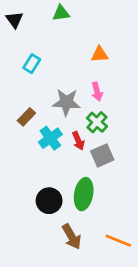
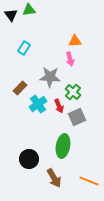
green triangle: (61, 13) -> (29, 10), moved
pink arrow: (97, 92) -> (70, 59), moved
black circle: (49, 201) -> (29, 159), moved

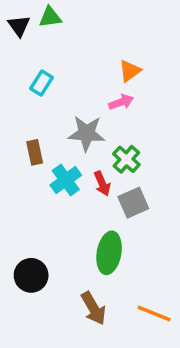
orange triangle: (75, 41) -> (130, 71), turned -32
pink arrow: (70, 59) -> (121, 102), turned -96
brown rectangle: (20, 88) -> (35, 152), turned -56
black circle: (29, 159) -> (31, 275), moved

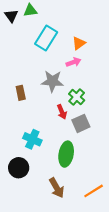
cyan rectangle: (41, 83) -> (46, 38), moved, size x1.6
cyan cross: (66, 180) -> (32, 139), moved, turned -30
orange line: (154, 313) -> (94, 191), turned -54

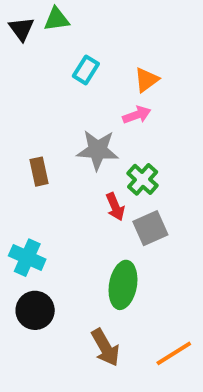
cyan rectangle: (46, 38) -> (86, 70), size x0.6
cyan cross: (32, 139) -> (27, 258), moved

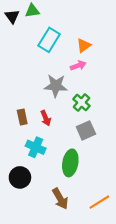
cyan rectangle: (86, 70) -> (49, 40), size x1.5
brown rectangle: (39, 172) -> (22, 117), moved
red arrow: (115, 207) -> (46, 118), moved
cyan cross: (27, 258) -> (36, 147), moved

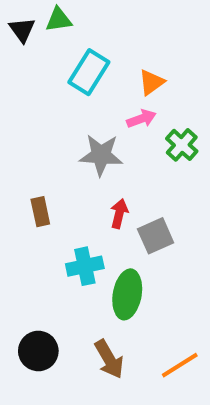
green cross: (81, 102) -> (182, 145), moved
red arrow: (46, 118) -> (119, 214), moved, turned -144
cyan cross: (36, 147) -> (85, 266), moved, turned -36
black circle: (20, 177) -> (38, 351), moved

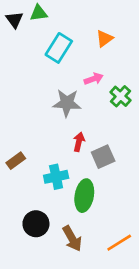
orange triangle: (151, 82) -> (104, 39), moved
brown rectangle: (40, 212) -> (16, 161), moved, turned 66
black circle: (38, 351) -> (36, 224), moved

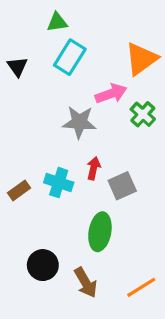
green triangle: (39, 13) -> (57, 22), moved
black triangle: (14, 20) -> (17, 67), moved
orange triangle: (104, 39) -> (141, 59), moved, size x1.6
pink arrow: (94, 79) -> (111, 94), size x1.4
cyan cross: (56, 177) -> (59, 183), moved, turned 30

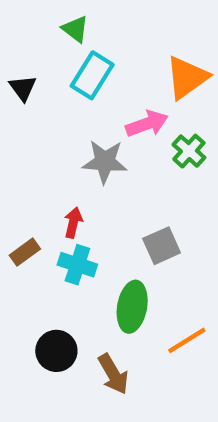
green triangle: (57, 22) -> (75, 29), turned 45
red arrow: (94, 168) -> (73, 223), moved
cyan cross: (59, 183) -> (77, 265), moved
orange line: (141, 287) -> (187, 340), moved

